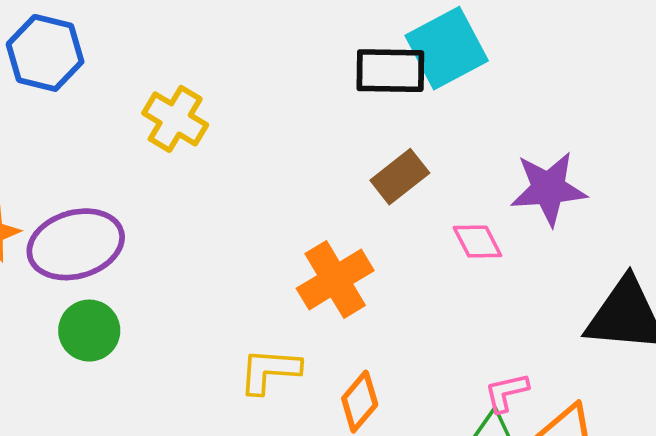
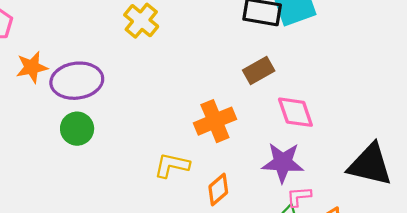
purple star: (548, 189) -> (283, 163), moved
pink diamond: (477, 242) -> (295, 112), size x1.4

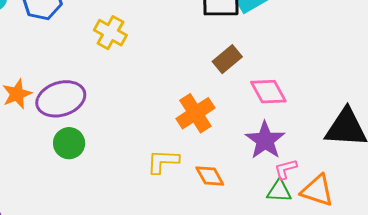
purple star: (283, 163) -> (265, 140), turned -30
orange diamond: (218, 189) -> (210, 176), turned -68

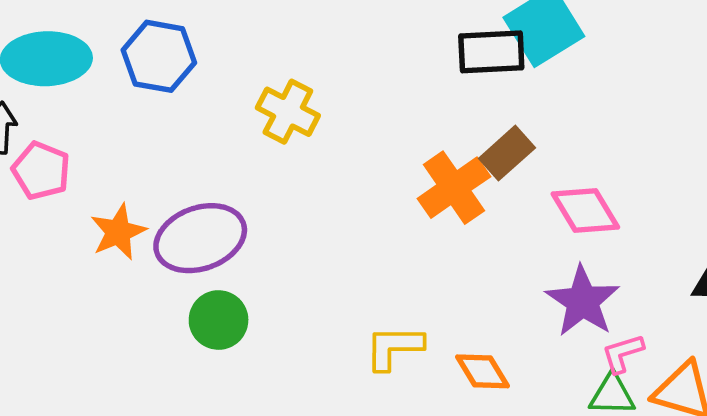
orange cross: (195, 113) -> (454, 188), moved

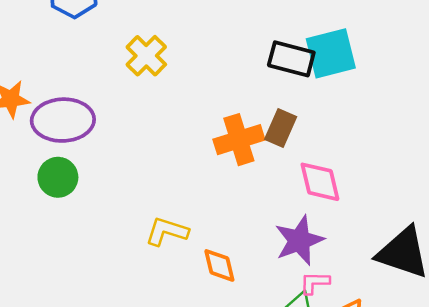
brown rectangle: (507, 153) -> (281, 128), turned -42

